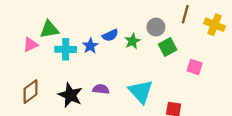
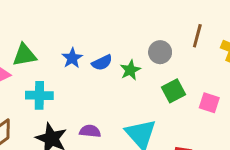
blue star: (90, 46) -> (72, 58), moved
green square: (168, 47) -> (173, 91), moved
cyan cross: (66, 49) -> (39, 95), moved

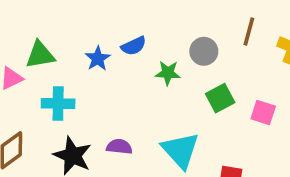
blue semicircle: (102, 63) -> (134, 46), moved
green star: (130, 70) -> (168, 73), turned 30

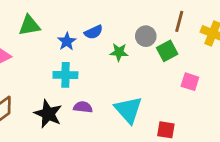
green triangle: (40, 55) -> (29, 25), moved
green square: (220, 98) -> (167, 51), moved
cyan cross: (58, 103) -> (65, 75), moved

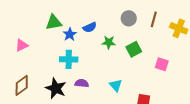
green triangle: (29, 25) -> (54, 22), moved
gray circle: (146, 36) -> (129, 18), moved
green square: (167, 51) -> (134, 49), moved
cyan triangle: (128, 110) -> (116, 85), size x0.6

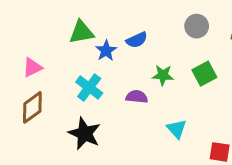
green star: (109, 42) -> (163, 75), moved
cyan cross: (69, 59) -> (89, 87), moved, turned 36
purple semicircle: (82, 83) -> (137, 97), moved
brown diamond: (22, 85) -> (32, 107), moved

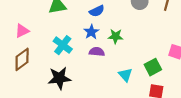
blue star: (106, 51) -> (91, 32), moved
green square: (204, 74) -> (153, 67), moved
black star: (85, 134) -> (59, 78), turned -30

